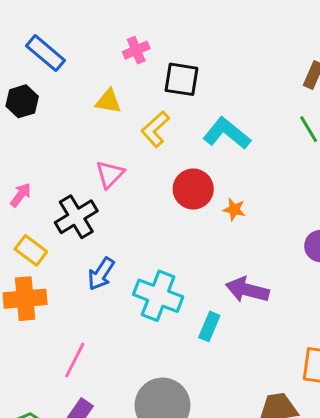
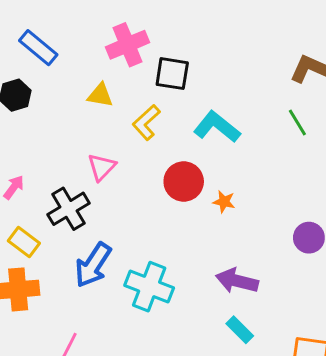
pink cross: (136, 50) -> (128, 45), size x1.6
blue arrow: (101, 274) -> (93, 265), size x1.4
cyan rectangle: (209, 326) -> (240, 330), moved, turned -68

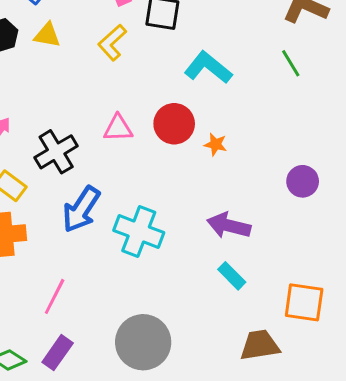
yellow triangle: (100, 95) -> (47, 35), moved
yellow L-shape: (146, 122) -> (112, 43), moved
pink triangle: (102, 167) -> (118, 128), moved, turned 44

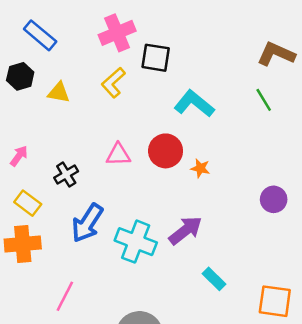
yellow triangle: (47, 35) -> (59, 93), moved
black cross: (56, 152) -> (66, 174), size x0.7
purple arrow: (229, 226) -> (185, 230), moved, turned 128

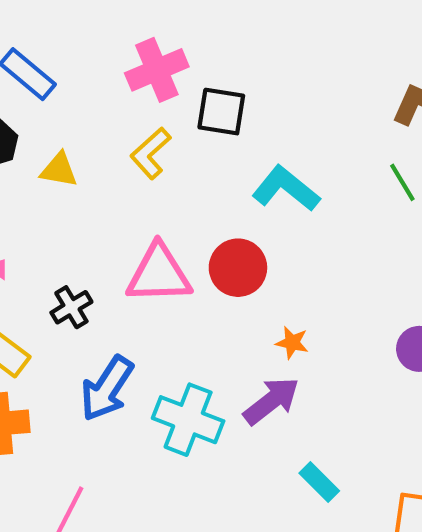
pink triangle: (118, 155) -> (159, 274), size x1.6
orange star: (200, 168) -> (292, 343), moved

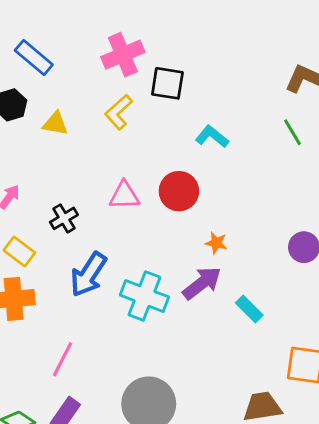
cyan L-shape: (286, 189) -> (212, 137), size x0.7
pink triangle: (159, 274) -> (124, 195), size x0.7
cyan rectangle: (319, 482) -> (249, 309), moved

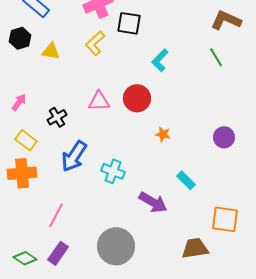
cyan L-shape: (212, 137) -> (160, 60), turned -85
purple arrow: (202, 283) -> (153, 202), moved, turned 68
cyan cross: (144, 296) -> (113, 171), size x0.7

